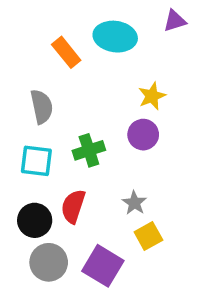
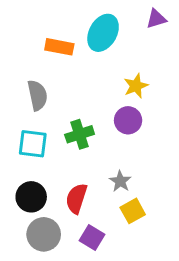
cyan ellipse: (115, 37) -> (103, 33), turned -69
orange rectangle: (66, 52) -> (59, 47), turned -40
red semicircle: (73, 206) -> (76, 198), moved
purple square: (103, 266) -> (92, 237), size x0.7

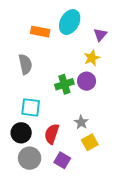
purple triangle: (156, 19) -> (100, 35), moved, turned -32
green cross: (80, 134) -> (64, 84), moved
cyan square: (33, 144) -> (31, 107), moved

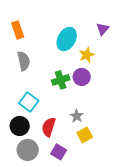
cyan ellipse: (70, 22) -> (67, 39), moved
orange rectangle: (40, 32) -> (18, 30), moved, turned 60
purple triangle: (100, 35) -> (103, 29), moved
cyan square: (31, 107) -> (29, 102), turned 30

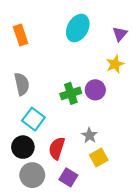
cyan ellipse: (67, 39) -> (78, 28), moved
yellow star: (87, 55) -> (115, 64), moved
gray semicircle: (24, 61) -> (22, 84), moved

